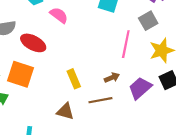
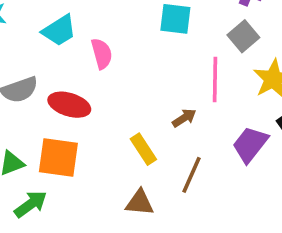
pink semicircle: (59, 15) -> (102, 54), turned 48
brown arrow: (112, 78) -> (184, 118), moved
brown line: (100, 100) -> (192, 175), turned -45

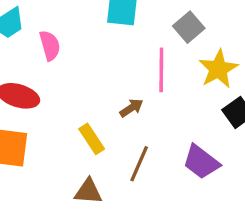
purple trapezoid: (250, 144) -> (201, 162), moved, turned -90

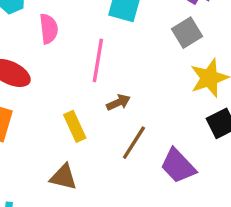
pink line: (161, 70) -> (98, 60), moved
brown line: (139, 164) -> (134, 143), moved

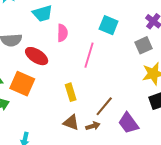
brown arrow: (118, 102) -> (93, 126), moved
brown triangle: (63, 177) -> (71, 122), moved

